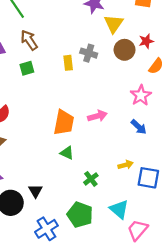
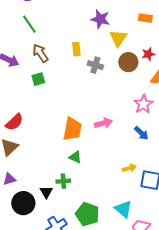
yellow rectangle: (68, 63) -> (76, 49), moved
green cross: (91, 179) -> (63, 181), moved, turned 32

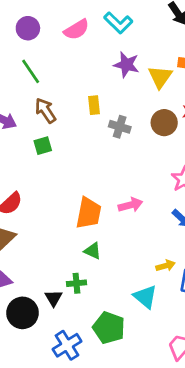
yellow triangle: (118, 38) -> (160, 77), moved
cyan triangle: (123, 209) -> (145, 297), moved

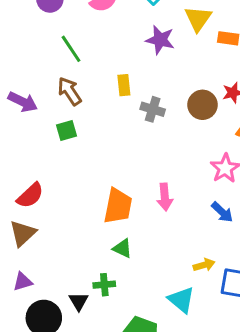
green line: (31, 71) -> (71, 49), moved
yellow triangle: (160, 77) -> (198, 19), moved
pink arrow: (130, 205) -> (165, 197), turned 100

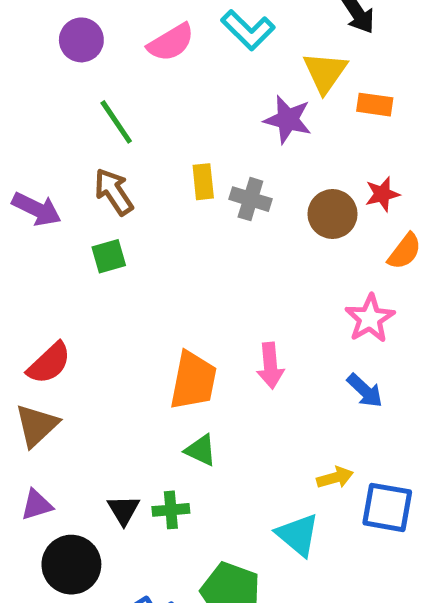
purple star: (160, 40) -> (288, 120), moved
gray cross: (153, 109) -> (250, 199), moved
black triangle: (79, 301) -> (124, 510), moved

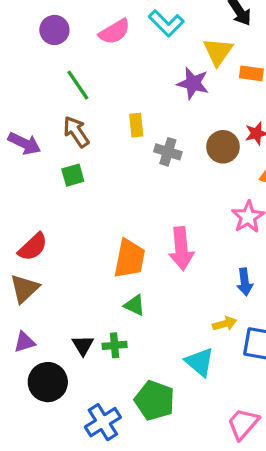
gray cross: (250, 199) -> (168, 152), moved
pink arrow: (270, 366) -> (181, 249), size x1.4
blue arrow: (365, 391) -> (245, 282), moved, turned 40

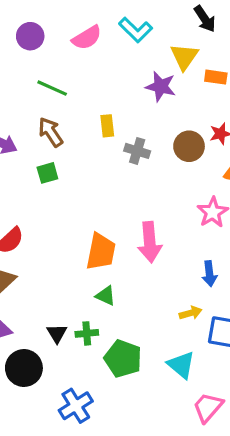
green line: (78, 85) -> (52, 88), turned -32
cyan triangle: (200, 362) -> (181, 365), moved
green pentagon: (155, 400) -> (123, 359), moved

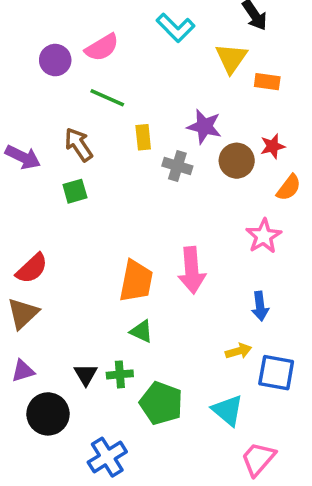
purple circle: (30, 36) -> (55, 60), moved
pink semicircle: (87, 38) -> (102, 47), moved
purple star: (161, 86) -> (204, 127), moved
green line: (52, 88) -> (107, 98), moved

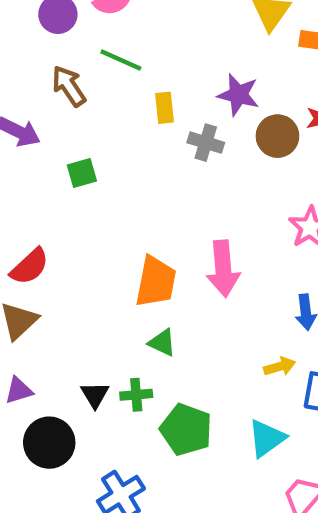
brown arrow: (79, 144) -> (69, 86), moved
cyan triangle: (228, 410) -> (267, 438), turned 44

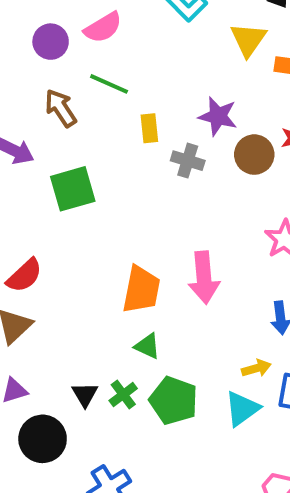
green square: (82, 173) -> (73, 189), size x1.6
green cross: (136, 395) -> (123, 394), turned -32
green pentagon: (186, 430) -> (174, 401), moved
cyan triangle: (267, 438) -> (242, 409), moved

